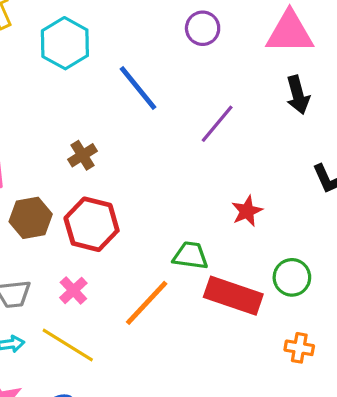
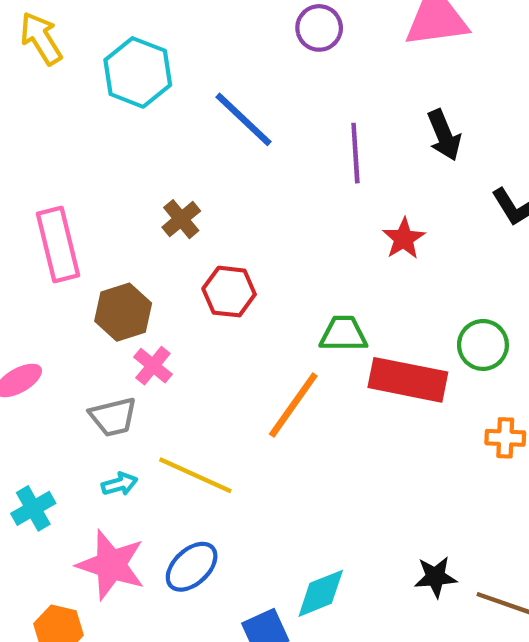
black arrow: (298, 95) -> (444, 135), moved
purple line: (217, 124) -> (355, 153), turned -36
red star: (247, 211) -> (404, 239), moved
red hexagon: (92, 224) -> (229, 292), moved, size x0.7
pink cross: (73, 290) -> (153, 366), moved

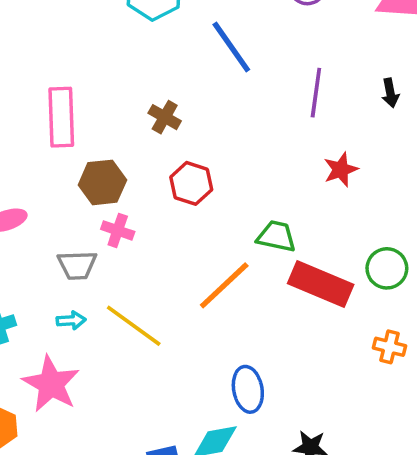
black arrow: (444, 135) -> (390, 93), size x0.7
brown cross: (181, 219) -> (165, 117), turned -32
pink cross: (153, 366) -> (118, 230), turned -32
blue ellipse: (192, 567) -> (248, 389), moved, turned -69

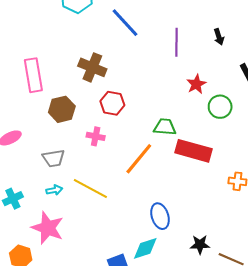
brown cross: (165, 117) -> (92, 67), size x1.5
pink cross: (118, 230) -> (96, 136), moved
green circle: (387, 268) -> (220, 107), moved

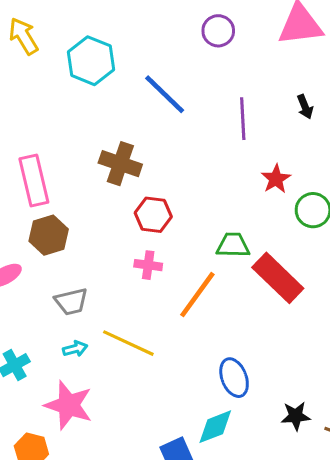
brown hexagon: (62, 109) -> (49, 235), moved
pink cross: (96, 136) -> (148, 265), moved
red rectangle: (194, 151) -> (278, 278), turned 32

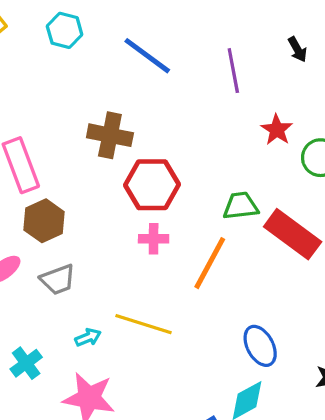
cyan hexagon: (91, 61) -> (65, 30), size x0.7
red hexagon: (153, 215) -> (152, 185), size x1.4
gray trapezoid: (71, 302) -> (58, 280), moved

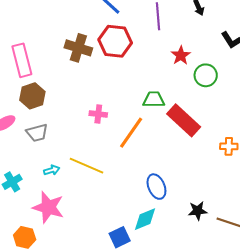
red hexagon: (152, 185) -> (115, 41), moved

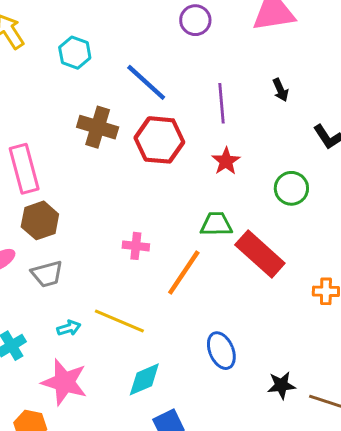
brown cross: (78, 48) -> (98, 127), moved
red star: (181, 55) -> (226, 161), moved
cyan diamond: (145, 219) -> (144, 379), moved

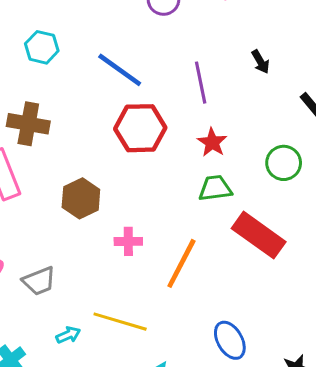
brown cross: (98, 127) -> (28, 124), moved
brown hexagon: (40, 220) -> (81, 198), moved
green trapezoid: (216, 224) -> (215, 188), moved

